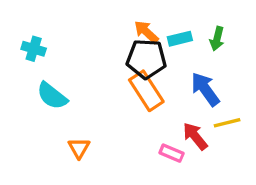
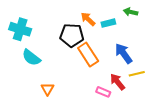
green arrow: (217, 39) -> (131, 12), moved, turned 88
cyan cross: (34, 49) -> (20, 29), size x1.5
black pentagon: (146, 59) -> (72, 35), moved

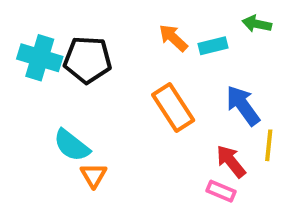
black pentagon: (72, 35) -> (88, 60), moved
cyan semicircle: (31, 58) -> (72, 145), moved
yellow line: (137, 74) -> (269, 145), turned -70
pink rectangle: (103, 92) -> (221, 191), moved

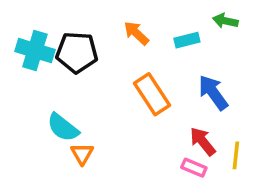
orange arrow: (173, 38) -> (136, 33), moved
yellow line: (269, 145) -> (236, 155), moved

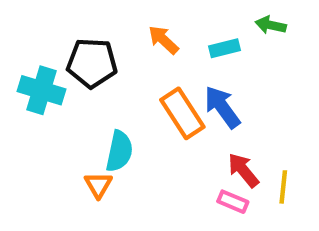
cyan cross: (35, 51) -> (42, 90), moved
blue arrow: (213, 93) -> (222, 107), moved
cyan semicircle: (63, 127) -> (119, 151), moved, turned -116

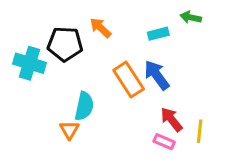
orange arrow: (163, 40) -> (100, 28), moved

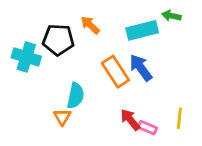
cyan rectangle: (158, 34) -> (142, 30), size x1.6
red arrow: (171, 119) -> (130, 120), moved

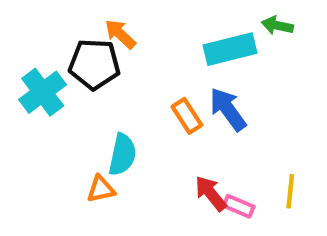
orange arrow: (90, 25) -> (120, 34), moved
cyan cross: (26, 57) -> (43, 92), turned 36
orange rectangle: (115, 72) -> (187, 116), size x0.7
orange triangle: (62, 117) -> (101, 189), turned 48

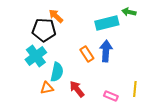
cyan cross: (43, 92) -> (36, 56), moved
blue arrow: (228, 109) -> (106, 51), turned 40
red arrow: (211, 193) -> (77, 89), moved

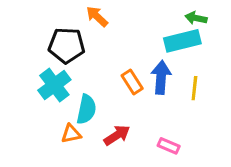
orange arrow: (56, 16) -> (97, 17), moved
cyan rectangle: (107, 23) -> (182, 41), moved
red arrow: (77, 89) -> (117, 135), turned 96
yellow line: (135, 89) -> (194, 88), moved

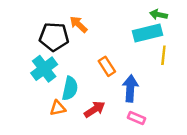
orange arrow: (97, 17) -> (79, 24), moved
blue arrow: (161, 77) -> (130, 88), moved
yellow line: (194, 88) -> (163, 55), moved

